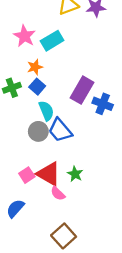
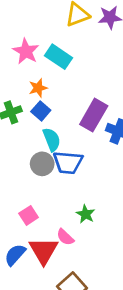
cyan rectangle: (52, 41) -> (58, 57), turned 65
blue trapezoid: (60, 130) -> (68, 163), turned -45
red triangle: (49, 174) -> (44, 251), moved, turned 30

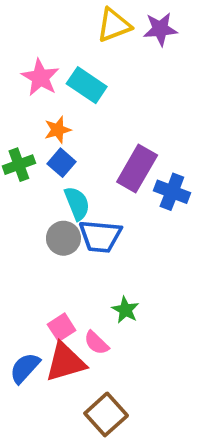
pink square: (29, 215) -> (62, 327), moved
red triangle: (44, 251) -> (65, 362), turned 44

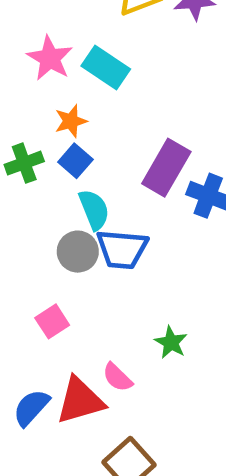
green star: (125, 310) -> (171, 342), moved
pink square: (62, 327) -> (52, 321), moved

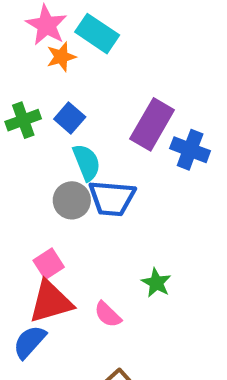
orange star: (71, 121) -> (61, 57), moved
red triangle: (80, 401) -> (51, 302), moved

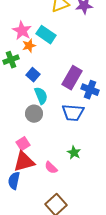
green cross: (23, 120) -> (11, 60), moved
blue trapezoid: (112, 198) -> (73, 113), moved
blue semicircle: (30, 342) -> (14, 181), turned -30

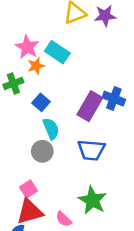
blue cross: (90, 90) -> (114, 99), moved
green star: (74, 153) -> (92, 200), size x1.6

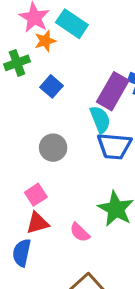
cyan semicircle: (51, 129) -> (100, 119), moved
red triangle: (30, 212) -> (37, 223), size x0.7

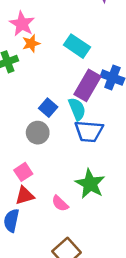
cyan rectangle: (72, 24) -> (77, 46), moved
blue square: (52, 86) -> (48, 108), moved

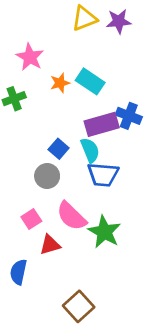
orange star: (31, 43) -> (60, 83), moved
purple rectangle: (88, 85) -> (102, 124), turned 44
red triangle: (25, 196) -> (50, 245), moved
pink semicircle: (60, 203) -> (71, 216), moved, size x1.6

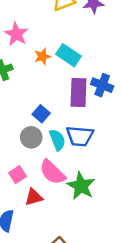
purple rectangle: (102, 124) -> (79, 93), turned -72
cyan semicircle: (90, 150) -> (57, 140), moved

